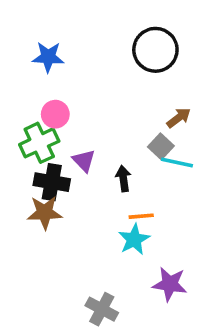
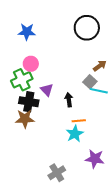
gray cross: (102, 309) -> (57, 173), turned 30

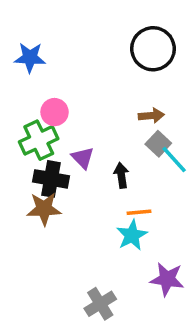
blue star: (27, 32) -> (30, 58), moved
brown arrow: (100, 66) -> (151, 116), moved, turned 32
cyan line: (99, 91) -> (174, 160), turned 36

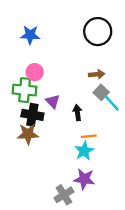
blue star: (30, 58) -> (30, 35), moved
green cross: (39, 140) -> (25, 90), turned 30
purple star: (167, 279) -> (84, 179), moved

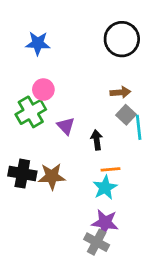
green cross: (25, 90) -> (31, 112), turned -35
cyan line: (111, 102) -> (139, 127), turned 36
black cross: (32, 115) -> (22, 174), moved
brown star: (28, 134) -> (52, 176), moved
gray cross: (64, 195) -> (97, 242), moved, turned -30

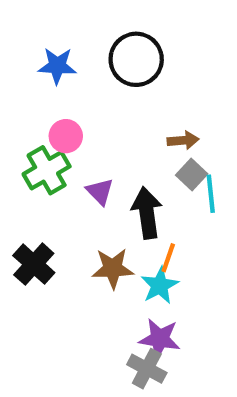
black circle: (122, 39) -> (136, 59), moved
black arrow: (97, 140) -> (147, 213), size x1.6
orange line: (111, 169) -> (168, 258), turned -66
black cross: (22, 174) -> (34, 264), turned 32
brown star: (52, 176) -> (113, 268), moved

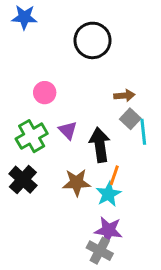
blue star: (57, 66) -> (24, 17), moved
green cross: (47, 170) -> (32, 136), moved

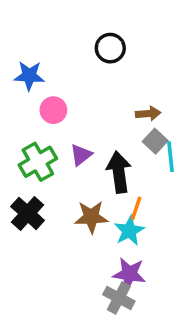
blue star: (24, 17) -> (29, 76), moved
black circle: (93, 40) -> (110, 48), size x0.7
purple triangle: (68, 130) -> (81, 155), turned 36

